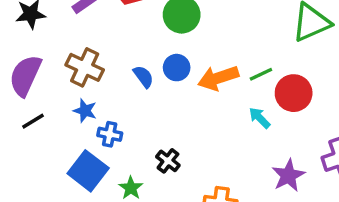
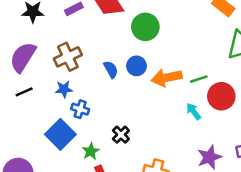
brown cross: (85, 67) -> (68, 57), turned 32
blue star: (85, 111) -> (64, 89), turned -30

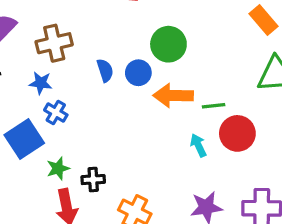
green circle: (145, 27) -> (168, 44), moved
black cross: (121, 135) -> (93, 180), moved, turned 30

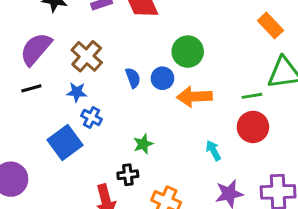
brown cross: (54, 43) -> (87, 56), turned -32
green line: (214, 106) -> (252, 96), moved
cyan arrow: (198, 145) -> (213, 151), moved
green star: (58, 168) -> (143, 144), moved

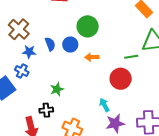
blue star: (77, 92) -> (29, 52), moved
orange arrow: (194, 97) -> (92, 57), size x0.6
red circle: (253, 127) -> (121, 79), moved
cyan arrow: (213, 151) -> (104, 105), moved

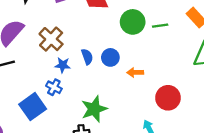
green circle: (88, 26) -> (133, 22), moved
green line: (131, 57) -> (160, 26), moved
green star: (57, 89) -> (94, 109), size x1.6

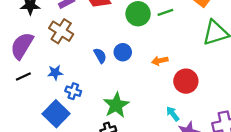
brown cross: (51, 39) -> (61, 31), moved
blue star: (63, 65) -> (55, 73), moved
orange arrow: (135, 72) -> (160, 61), moved

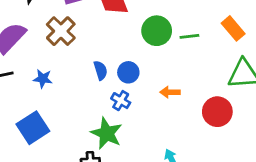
red circle: (186, 81) -> (217, 112), moved
blue cross: (73, 91) -> (121, 101), moved
green star: (116, 105) -> (107, 133), turned -30

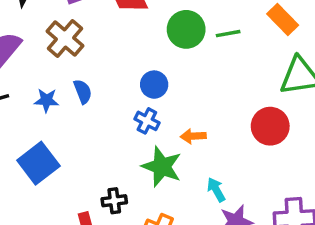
blue semicircle: (101, 70) -> (83, 92), moved
orange arrow: (170, 92) -> (193, 136), moved
green star: (107, 133) -> (162, 167), moved

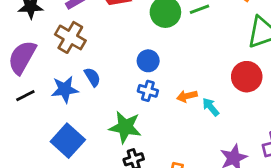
blue star: (46, 100) -> (65, 89), size x1.4
green star: (162, 167) -> (125, 127), moved
cyan arrow: (216, 190) -> (211, 107), moved

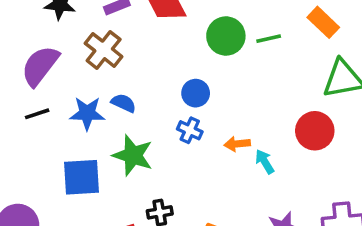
blue semicircle: (92, 77) -> (124, 103), turned -42
green star: (125, 127) -> (133, 155), moved
blue square: (68, 141) -> (81, 177), turned 36

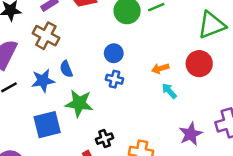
blue semicircle: (124, 103) -> (66, 69), turned -126
orange arrow: (237, 144) -> (160, 68), moved

